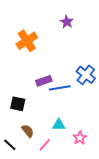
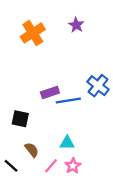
orange cross: (27, 41) -> (33, 33), moved
pink star: (80, 138) -> (73, 166), moved

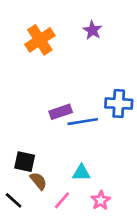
blue cross: (98, 86) -> (119, 104), turned -35
black square: (20, 119) -> (25, 162), moved
pink star: (73, 166) -> (101, 200), moved

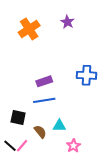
blue line: (83, 122) -> (44, 100), moved
brown semicircle: (38, 181) -> (40, 132), moved
pink line: (62, 200) -> (22, 146), moved

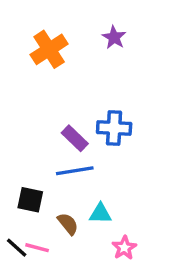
blue cross: (87, 75) -> (114, 128), moved
purple rectangle: (44, 81) -> (75, 138), turned 63
pink line: (22, 146) -> (37, 248), turned 64

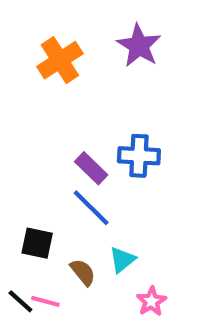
purple star: (114, 37) -> (139, 46), size x1.5
blue line: (75, 171) -> (91, 208), turned 54
cyan triangle: (100, 213) -> (122, 260), turned -40

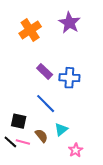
purple rectangle: (91, 168) -> (45, 71), moved
black line: (20, 301) -> (10, 142), moved
pink line: (45, 301) -> (23, 142), moved

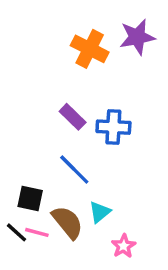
purple star: (69, 23) -> (137, 37), moved, turned 30
orange cross: (30, 30) -> (90, 49), moved, turned -30
brown semicircle: (41, 136) -> (67, 222), size x1.5

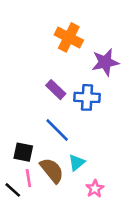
purple star: (137, 37) -> (105, 62), moved
black line: (16, 232) -> (13, 190), moved
pink line: (37, 232) -> (28, 178), turned 66

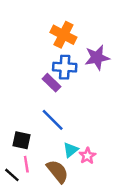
blue cross: (87, 97) -> (65, 67), moved
brown semicircle: (52, 170) -> (57, 171), moved
pink star: (95, 189) -> (87, 156), moved

